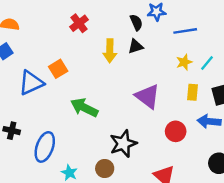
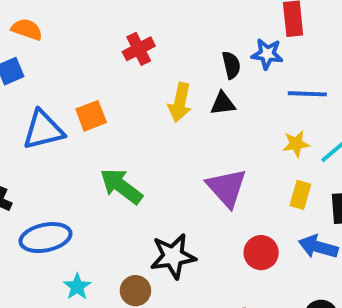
blue ellipse: (45, 147) -> (45, 238), turned 48

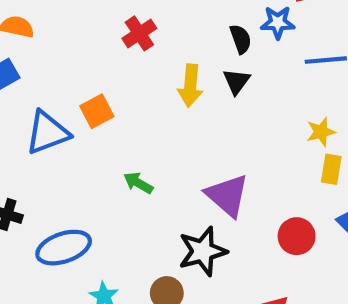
black triangle: (223, 104) -> (236, 81), turned -40
yellow star: (296, 144) -> (321, 132), moved
green arrow: (121, 186) -> (138, 183), size x0.6
purple triangle: (227, 188) -> (227, 195), moved

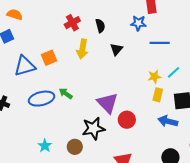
black semicircle: (241, 39) -> (100, 26), moved
yellow arrow: (190, 86) -> (82, 49), moved
red circle: (297, 236) -> (127, 120), moved
blue ellipse: (64, 248) -> (42, 99), moved

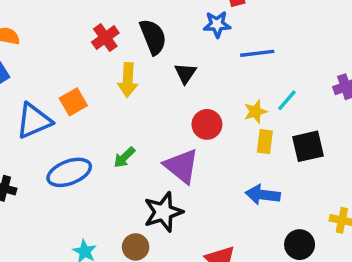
black semicircle: (100, 26) -> (153, 37), size x1.5
green arrow: (66, 93) -> (124, 157), moved, turned -72
red circle: (127, 120) -> (207, 124), moved
blue arrow: (168, 121) -> (263, 195), moved

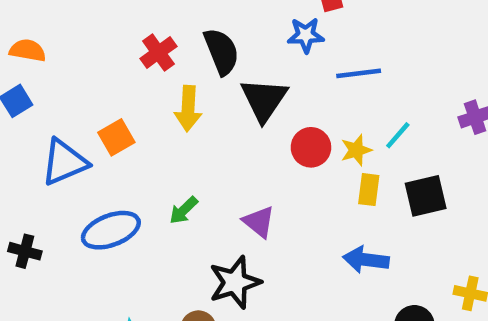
black triangle: (185, 73) -> (264, 100), size x1.6
red circle: (207, 124) -> (311, 147), moved
purple triangle: (182, 166) -> (259, 222), size x0.7

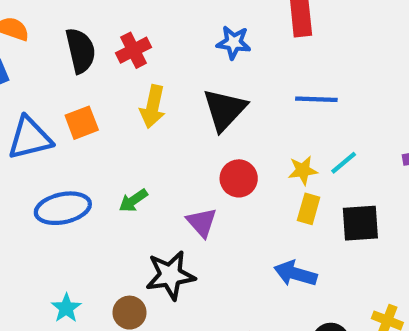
blue star: (306, 35) -> (234, 43), moved
black semicircle: (221, 51) -> (80, 51), moved
red circle: (311, 147) -> (239, 178), moved

